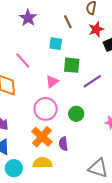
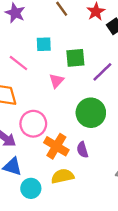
cyan square: (56, 44) -> (44, 44), moved
pink circle: (46, 109) -> (33, 124), moved
green circle: (76, 114) -> (91, 113), size x1.6

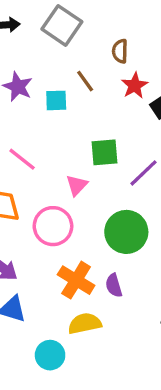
cyan square: (44, 44) -> (56, 100), moved
pink circle: (33, 124) -> (53, 226), moved
cyan circle: (31, 188) -> (50, 355), moved

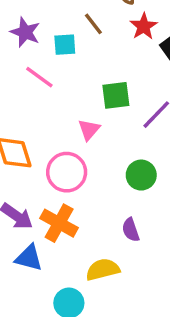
pink line: (22, 159) -> (39, 77), moved
green circle: (126, 232) -> (141, 175), size x0.7
orange cross: (76, 280) -> (59, 223), moved

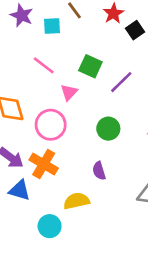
pink line: (39, 77) -> (44, 65), moved
green square: (116, 95) -> (90, 66), turned 30

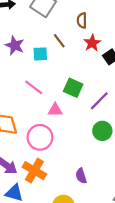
pink triangle: (69, 92) -> (55, 110), turned 48
green circle: (108, 129) -> (102, 131), moved

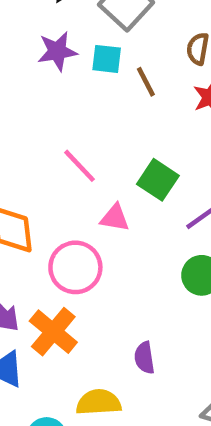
purple star: (15, 45) -> (57, 51), moved, turned 30
cyan square: (40, 54) -> (107, 59), moved

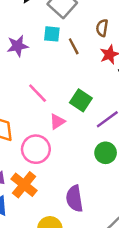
purple star: (57, 51) -> (18, 46), moved
pink triangle: (115, 218) -> (57, 122), turned -42
purple semicircle: (144, 358) -> (74, 199), size x1.5

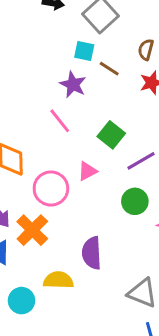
purple star: (18, 46) -> (73, 84), moved, turned 30
brown line: (74, 46) -> (109, 69), turned -35
pink triangle: (57, 122) -> (87, 171), moved

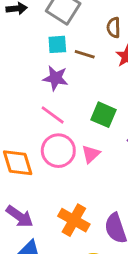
pink circle: (51, 188) -> (58, 151), moved
orange cross: (32, 230) -> (74, 220), moved

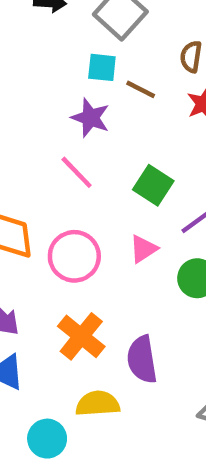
pink circle: (58, 151) -> (74, 256), moved
pink triangle: (91, 154) -> (143, 249), moved

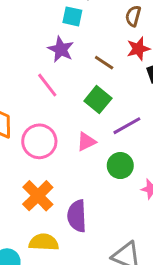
brown line: (141, 89) -> (104, 63), moved

